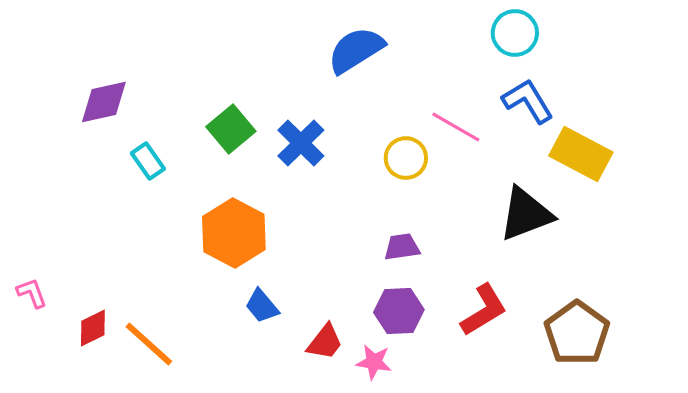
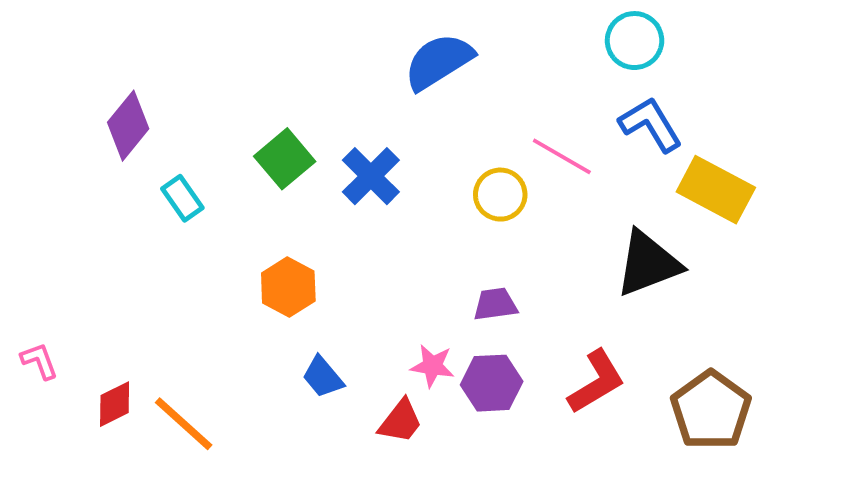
purple diamond: (104, 102) -> (128, 126), turned -38
orange hexagon: (234, 233) -> (288, 287), size x0.7
pink star: (374, 362) -> (432, 366), moved

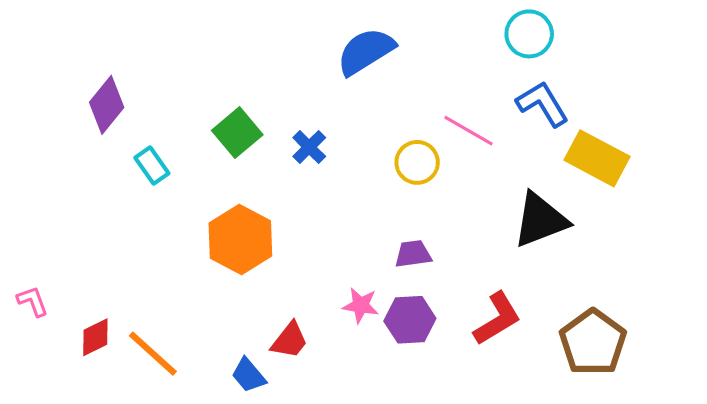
blue cross: (371, 176) -> (309, 147), size x0.7
orange hexagon: (288, 287) -> (240, 240), size x1.4
blue trapezoid: (323, 377) -> (249, 375), moved
red trapezoid: (400, 421) -> (290, 340), moved

